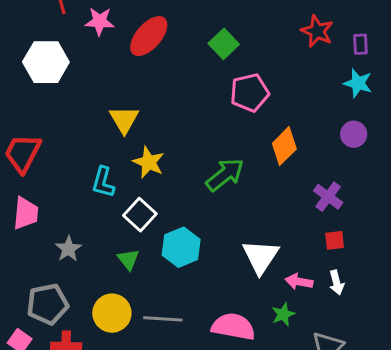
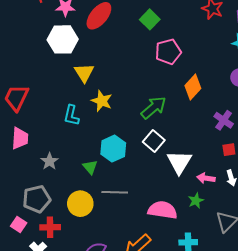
white hexagon: (46, 62) -> (63, 39), moved
white square: (140, 215) -> (154, 141), moved
cyan hexagon: (181, 247) -> (113, 149), moved
gray line: (163, 319) -> (115, 192), moved

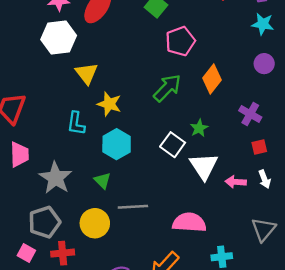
green arrow: (154, 108) -> (167, 88), moved
cyan hexagon: (113, 149) -> (117, 144), moved
gray star: (49, 161) -> (55, 178), size x1.6
green star: (196, 201) -> (199, 128), moved

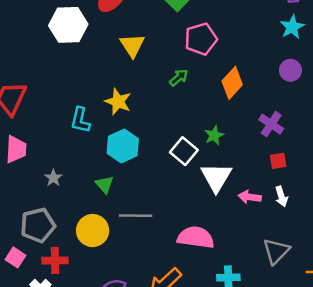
cyan star: (263, 24) -> (292, 27), turned 30
yellow triangle: (86, 73) -> (132, 45), moved
green arrow: (167, 88) -> (179, 78), moved, size x0.6
gray star: (55, 178) -> (53, 178), size x0.5

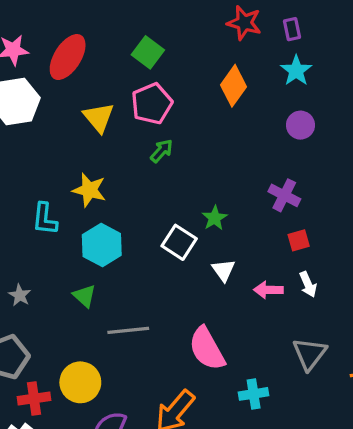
pink pentagon: (201, 39) -> (152, 104), moved
orange diamond: (232, 83) -> (234, 86), moved
white triangle: (216, 177) -> (223, 270), size x0.6
yellow circle: (93, 231) -> (80, 382), moved
pink semicircle: (196, 237) -> (207, 349), turned -120

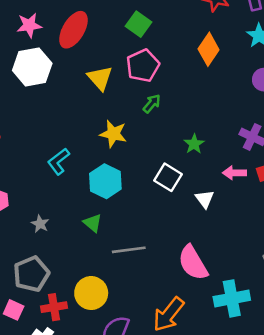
yellow star: (89, 190) -> (113, 134), moved
green star: (215, 218) -> (194, 144), moved
cyan L-shape: (45, 219) -> (59, 161), turned 48
pink arrow: (268, 290) -> (234, 173), moved
cyan cross: (254, 394) -> (232, 298), size x1.5

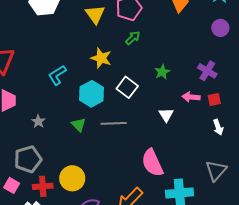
white square: (168, 177) -> (127, 87), moved
gray line: (129, 250) -> (114, 123), moved

